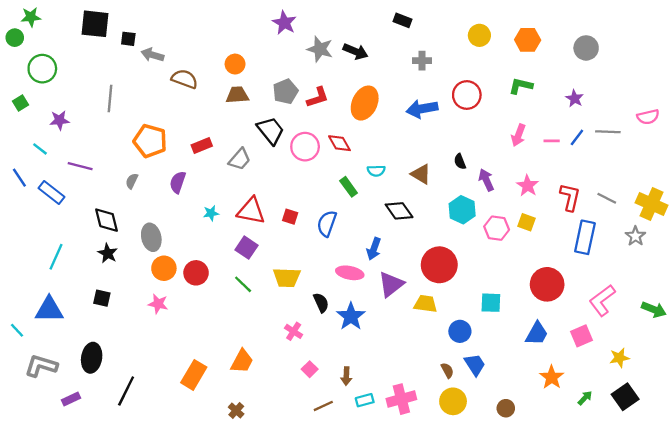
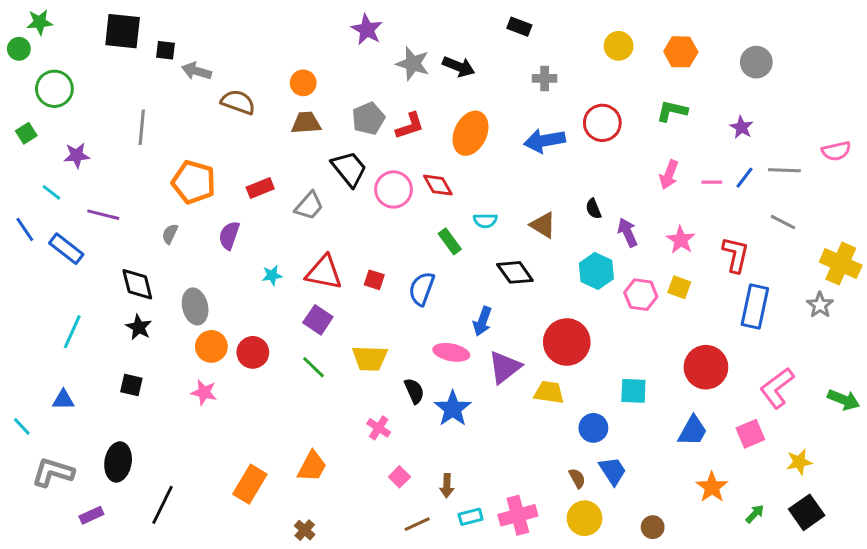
gray line: (607, 198) -> (783, 222), moved
blue triangle: (49, 310) -> (63, 400), size x0.6

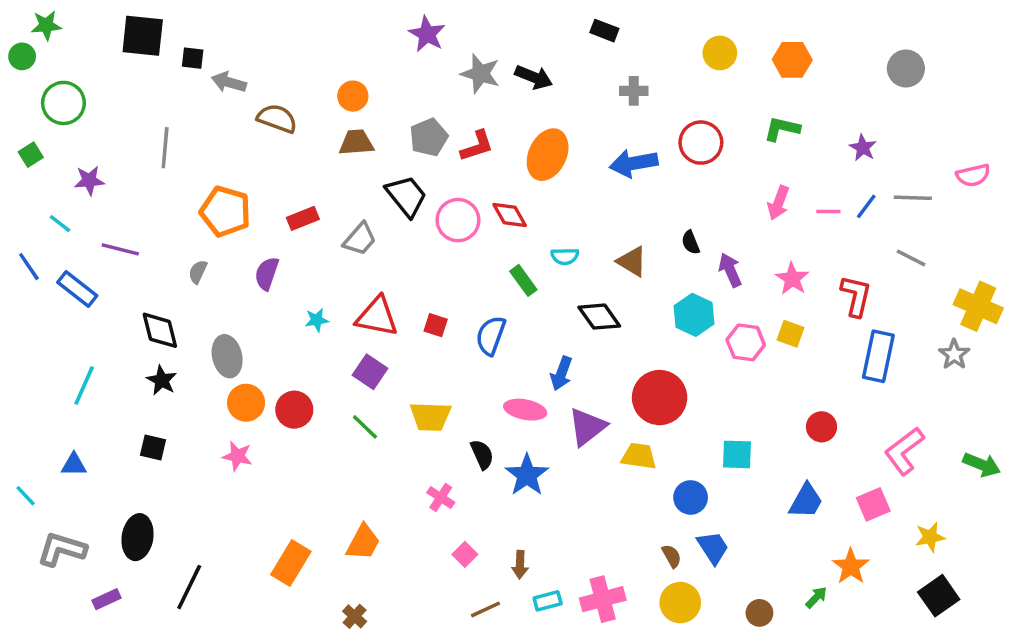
gray circle: (756, 62) -> (906, 68), moved
red circle: (706, 367) -> (821, 427), size x0.6
orange star: (712, 487) -> (851, 566), moved
green arrow: (755, 514) -> (816, 597), moved

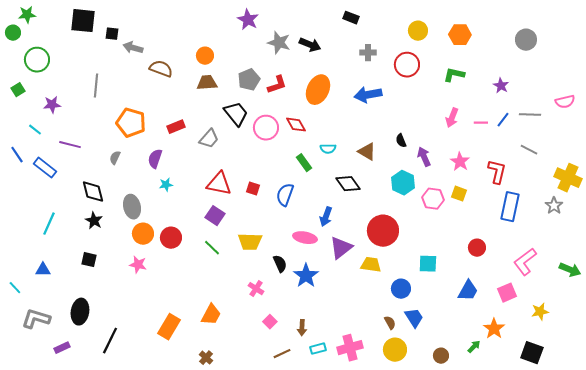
red circle: (701, 143) -> (407, 65), moved
cyan star: (317, 320) -> (166, 185), moved
black square: (939, 596) -> (532, 353), moved, turned -35

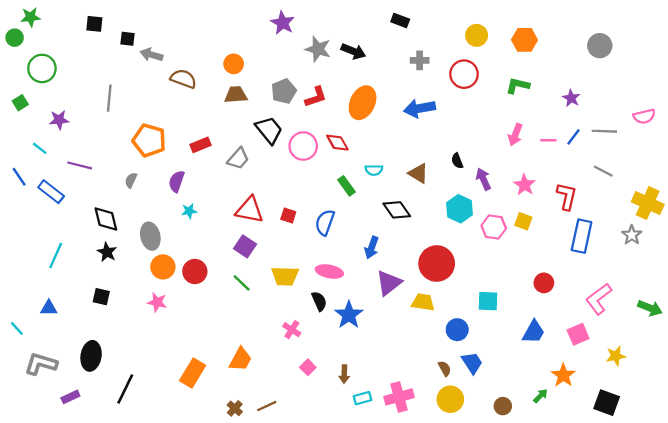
black square: (83, 21) -> (94, 24), size x0.6
pink ellipse: (305, 238) -> (329, 271), moved
brown line: (282, 354) -> (267, 406), moved

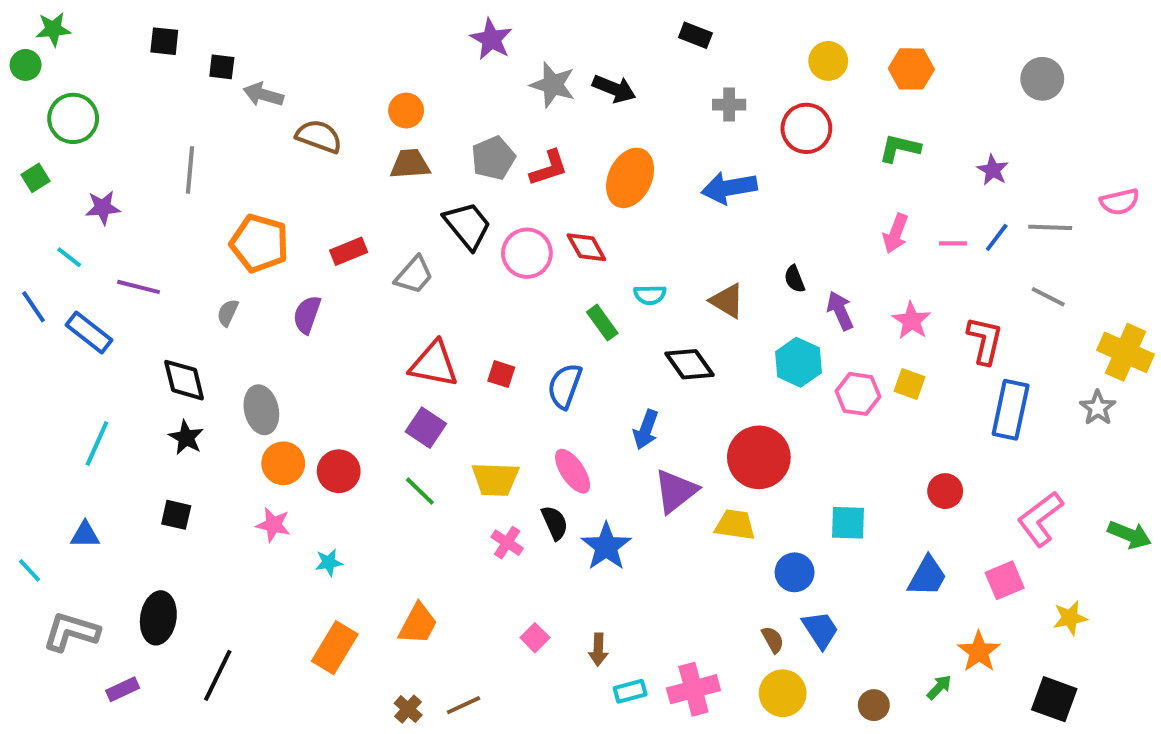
cyan star: (189, 211) -> (329, 562), moved
pink ellipse: (329, 271) -> (573, 471), turned 45
pink cross: (292, 330) -> (507, 543), moved

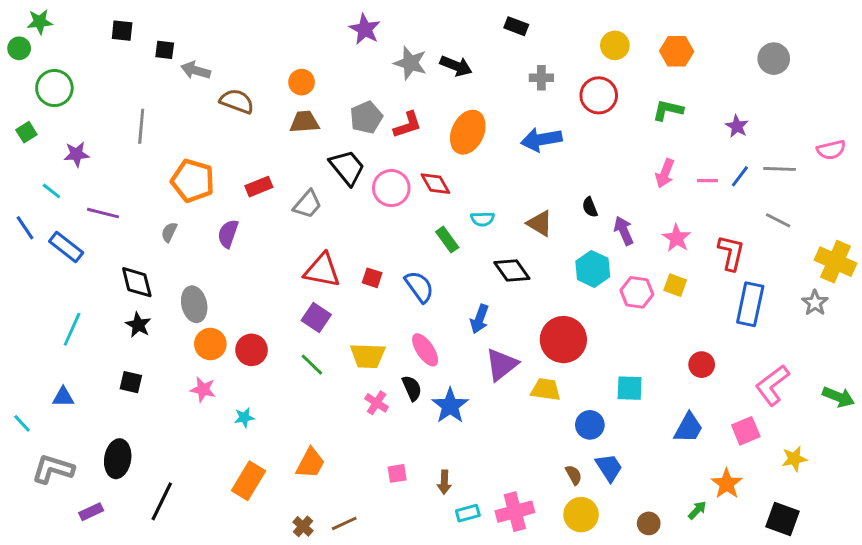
blue semicircle: (565, 386) -> (419, 287), turned 124
pink square: (535, 638) -> (397, 473), turned 36

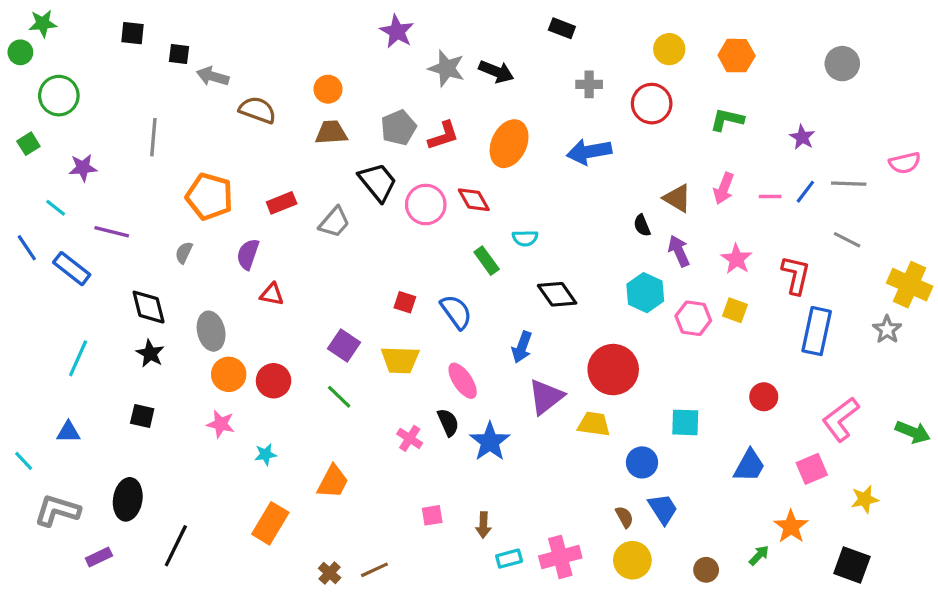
brown triangle: (540, 223) -> (677, 198), moved
red triangle: (322, 270) -> (272, 294), moved, size x0.6
yellow trapezoid: (368, 356) -> (400, 360), moved
orange trapezoid: (310, 463) -> (333, 482), moved

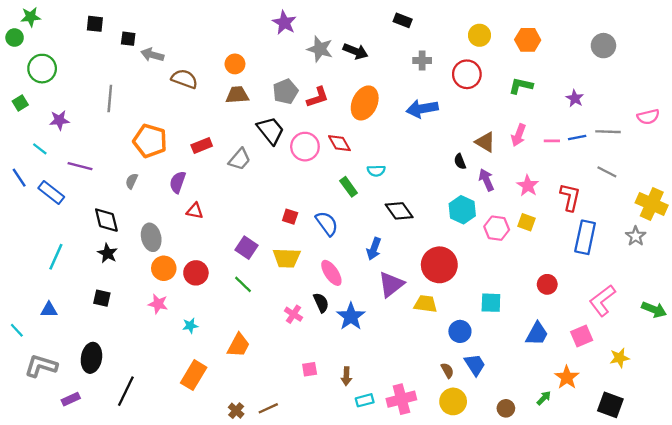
blue line: (805, 192) -> (577, 137), turned 42

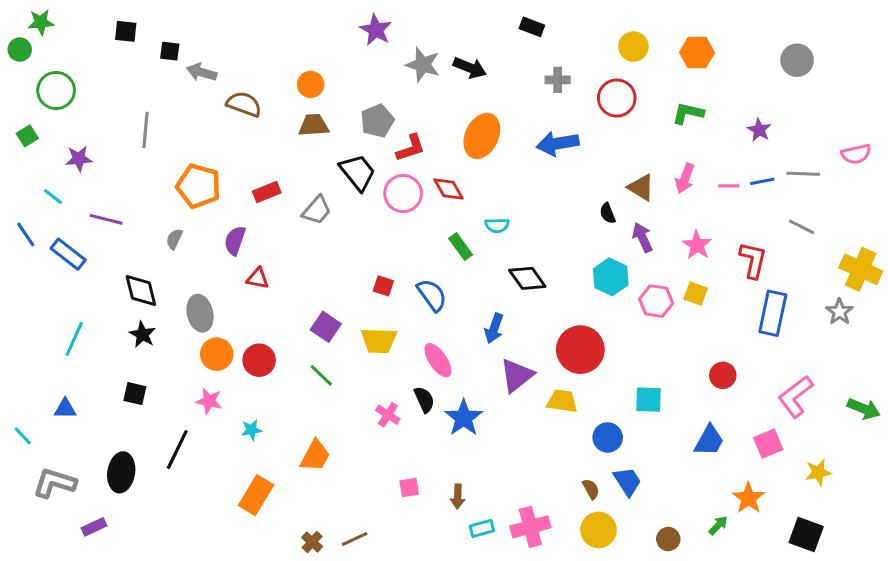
red L-shape: (318, 97) -> (411, 148), moved
black line: (126, 391) -> (177, 450), moved

